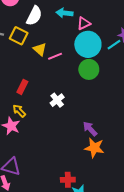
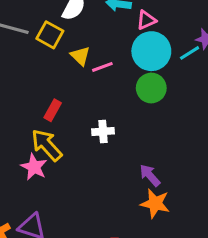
white cross: (57, 100) -> (103, 131), turned 32
yellow arrow: (19, 111) -> (47, 145), size x1.6

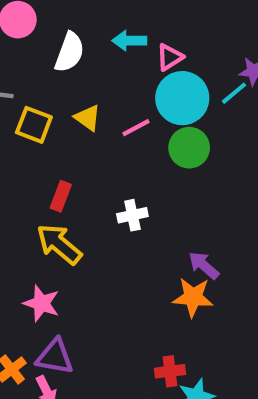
yellow square: (50, 35) -> (34, 125), moved
pink line: (102, 67) -> (136, 128), moved
pink star: (34, 167) -> (42, 303), moved
orange star: (155, 203) -> (193, 297), moved

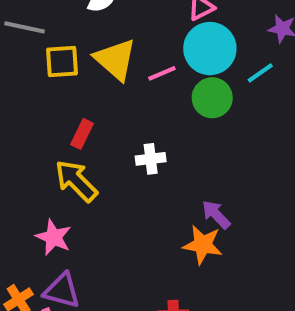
cyan line: (234, 93) -> (260, 73), moved
yellow triangle: (88, 118) -> (115, 59), size x1.6
yellow square: (34, 125) -> (62, 62), turned -30

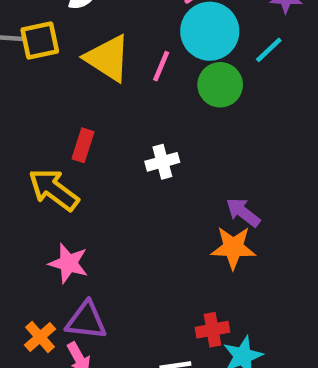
yellow square: (62, 62) -> (40, 41), moved
pink line: (162, 73) -> (161, 66), turned -36
yellow arrow: (76, 181) -> (54, 190), moved

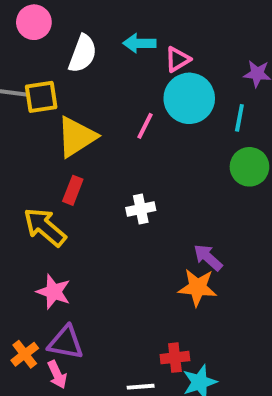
cyan line: (269, 50) -> (239, 118), turned -40
yellow triangle: (108, 58) -> (76, 137), moved, turned 51
green circle: (220, 85) -> (249, 167), moved

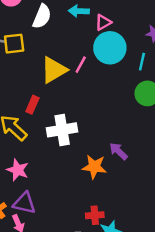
yellow triangle: (76, 137) -> (54, 70), moved
white cross: (141, 209) -> (62, 130), moved, size x1.6
orange star: (197, 287) -> (94, 167), moved

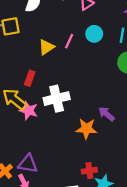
cyan circle: (110, 48) -> (94, 34), moved, size x0.6
yellow triangle: (54, 70) -> (46, 47), size x0.7
pink star: (18, 170) -> (29, 111), moved

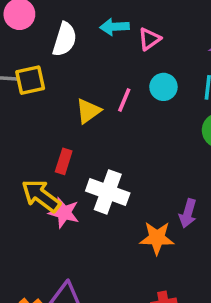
white cross: (57, 99) -> (108, 192), turned 35
purple arrow: (106, 114) -> (188, 213), turned -112

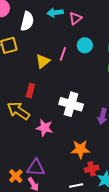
white cross: (108, 192) -> (71, 104), moved
pink star: (64, 213) -> (44, 128), moved
orange star: (157, 238) -> (80, 149), moved

